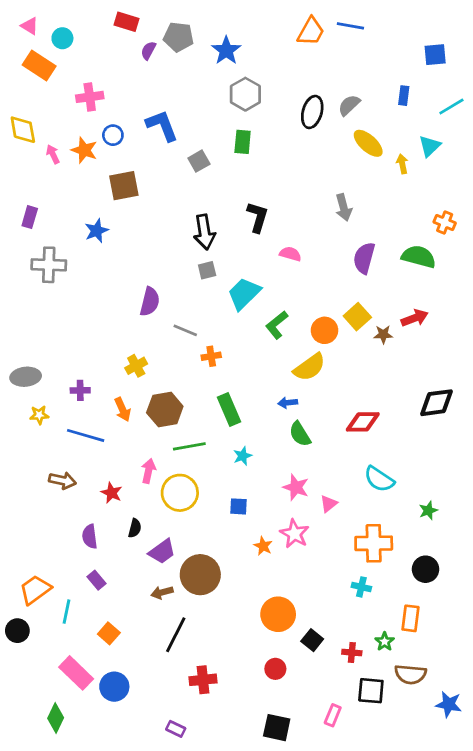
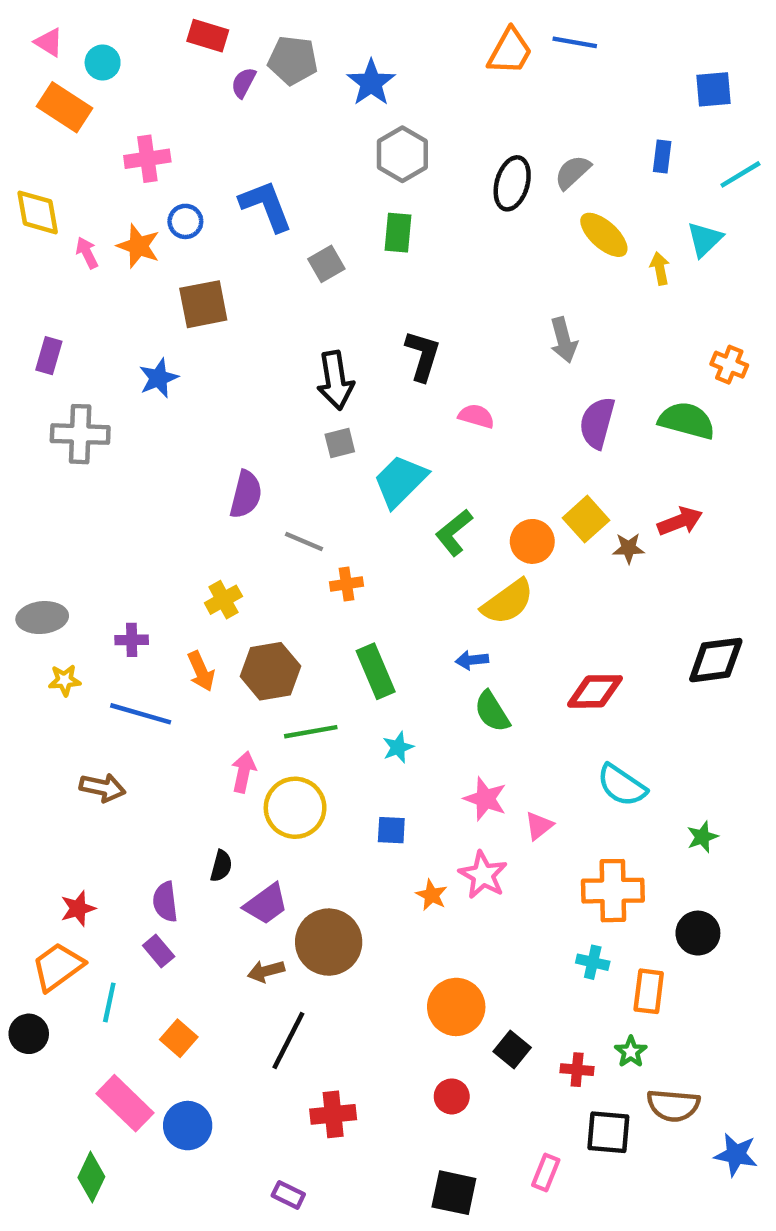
red star: (112, 493) -> (78, 908), moved, turned 30
purple semicircle: (90, 536) -> (165, 902), moved
orange rectangle: (410, 618) -> (649, 991), moved

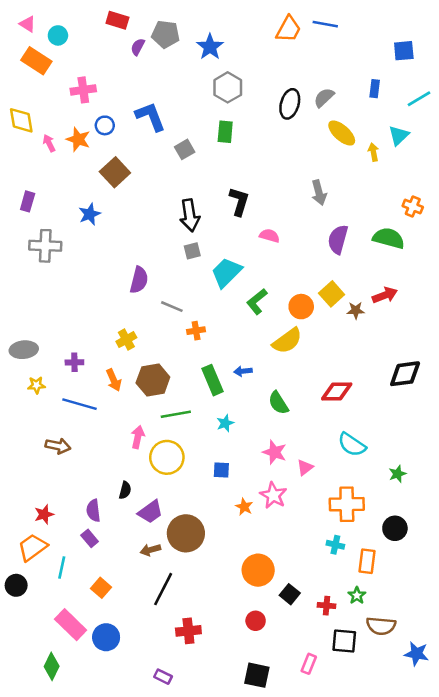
brown square: (203, 304) -> (115, 172), turned -32
blue arrow: (472, 660) -> (243, 371), moved

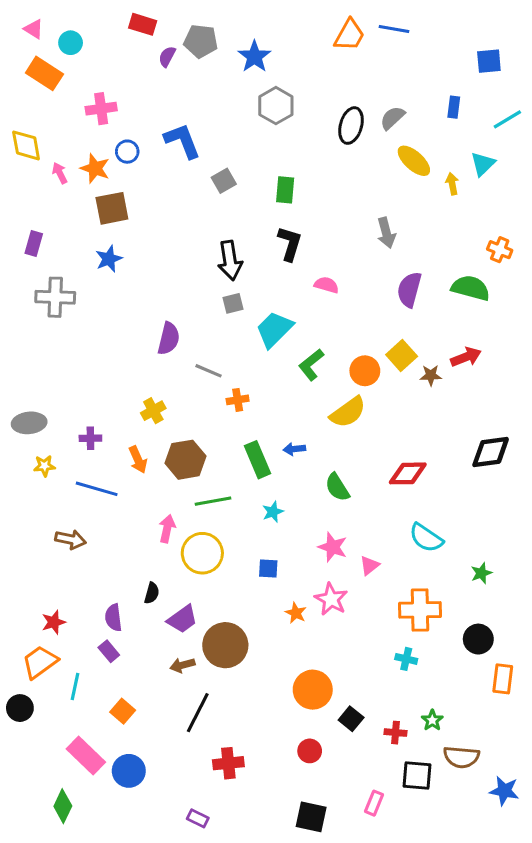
green rectangle: (225, 132) -> (285, 190), moved
brown square: (115, 172) -> (112, 208), moved, turned 32
orange rectangle: (367, 561) -> (503, 679), moved

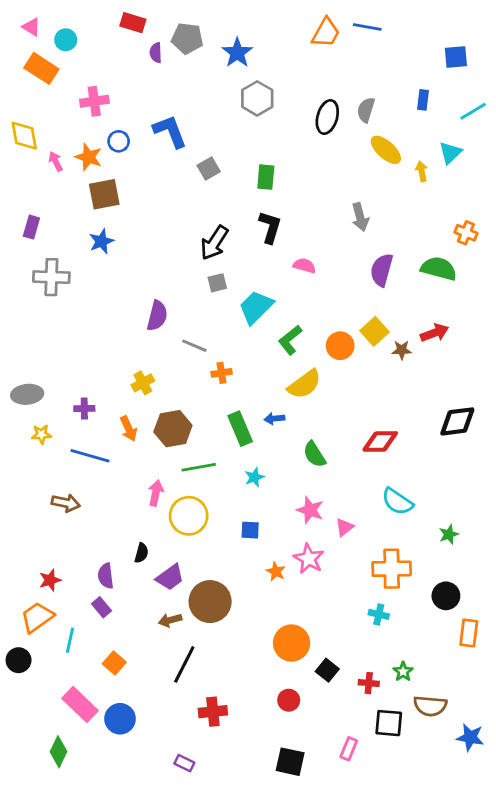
purple semicircle: (167, 57) -> (156, 53), turned -30
gray semicircle: (392, 118) -> (366, 110), turned -30
black arrow: (230, 260) -> (214, 243), turned 42
yellow semicircle: (348, 412) -> (304, 384), moved

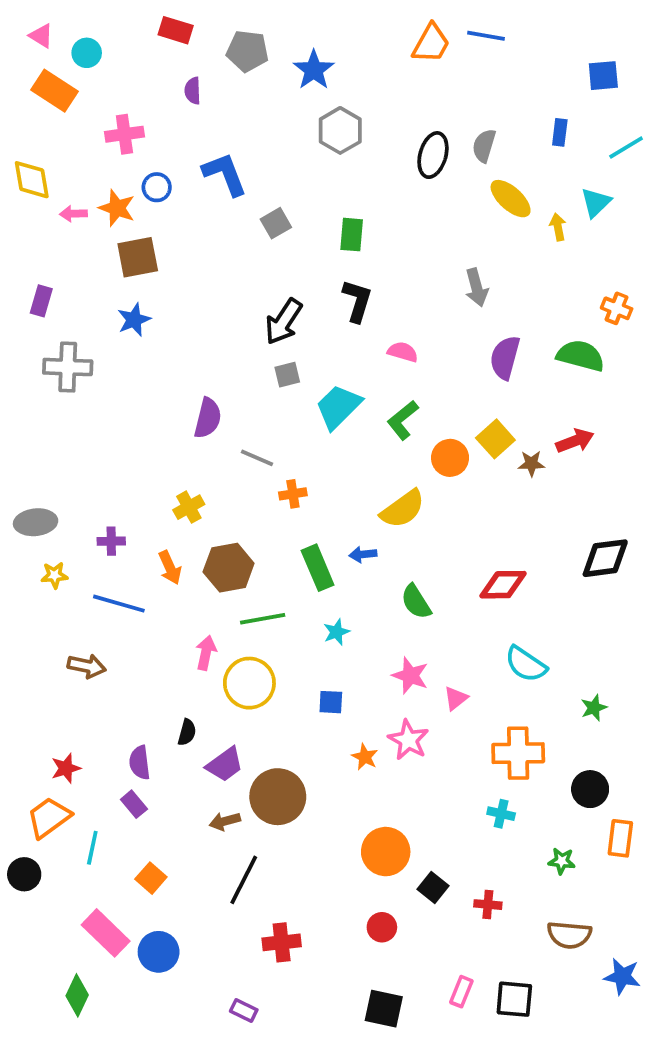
purple semicircle: (156, 53) -> (193, 91), moved
pink arrow: (56, 161) -> (73, 214), turned -66
green L-shape: (290, 340) -> (403, 420), moved
green star: (403, 672) -> (562, 861), moved, turned -30
black square: (389, 723) -> (514, 999), moved

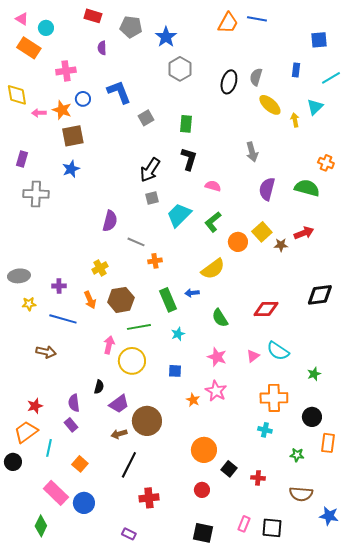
pink triangle: (456, 698) -> (253, 356), moved

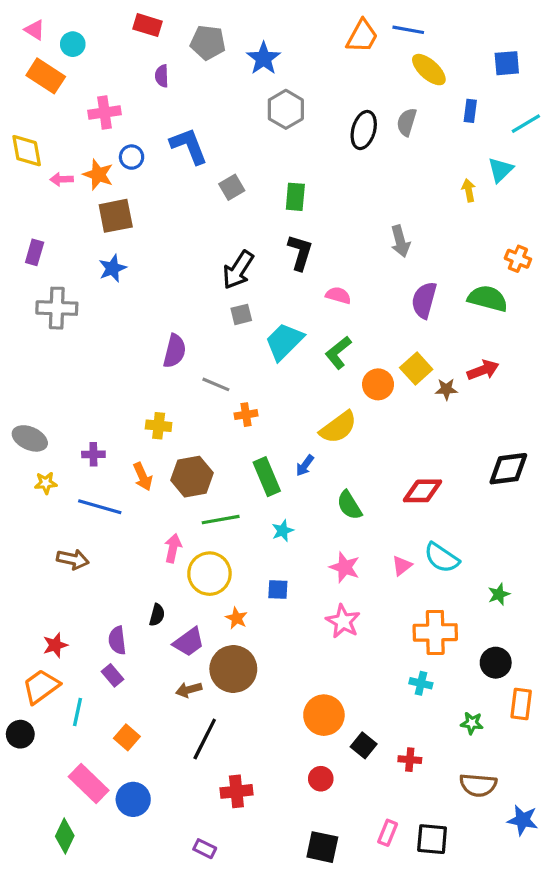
yellow ellipse: (270, 105) -> (429, 70), moved
yellow cross: (100, 268) -> (159, 426), turned 35
gray ellipse: (19, 276) -> (30, 438), turned 30
blue arrow: (192, 293) -> (305, 465), turned -48
orange star: (193, 400) -> (236, 618), moved

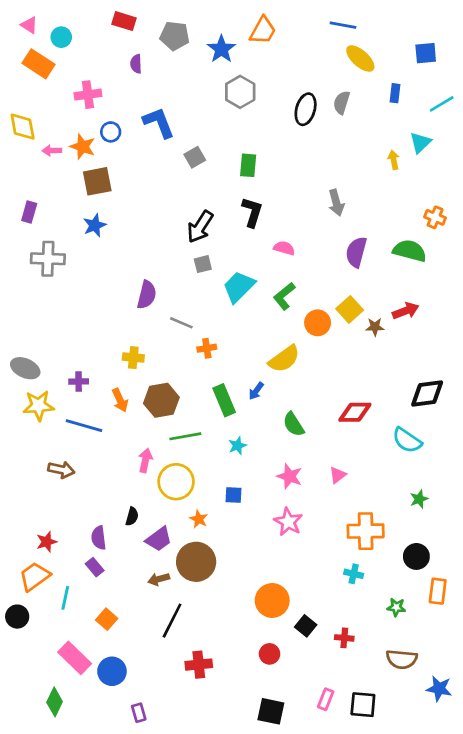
orange trapezoid: (362, 36) -> (263, 30), moved
yellow star: (46, 483) -> (39, 406), size x1.6
cyan semicircle: (442, 558) -> (407, 440), moved
purple rectangle: (205, 849) -> (139, 713), moved, turned 48

